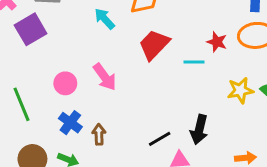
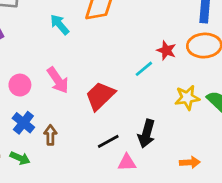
red trapezoid: (154, 45) -> (100, 96), moved
cyan line: (194, 62) -> (144, 69), turned -42

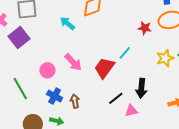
cyan line: (144, 69) -> (125, 53), moved

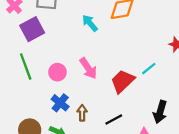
green line: (20, 89) -> (26, 67), moved
black line: (116, 98) -> (114, 120), moved

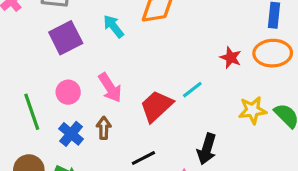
purple square: (32, 29) -> (66, 38), moved
green line: (26, 67) -> (32, 112), moved
brown arrow: (82, 113) -> (104, 128), moved

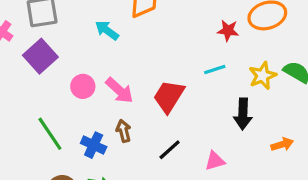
purple square: (66, 38) -> (40, 56), moved
cyan line: (192, 90) -> (215, 70), moved, turned 35
pink circle: (68, 92) -> (83, 86), moved
black arrow: (207, 149) -> (243, 114), moved

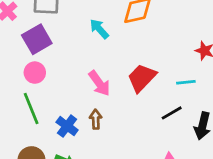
pink circle: (83, 86) -> (35, 73), moved
red trapezoid: (169, 96) -> (142, 78), moved
black line: (170, 150) -> (172, 113), moved

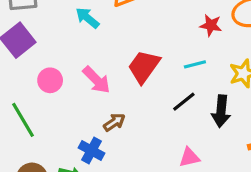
pink circle: (35, 73) -> (50, 80), moved
brown arrow: (96, 119) -> (114, 122), moved, turned 66
blue cross: (67, 126) -> (92, 150), moved

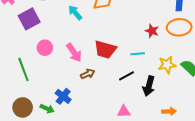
red trapezoid: (144, 67) -> (105, 49), turned -120
brown arrow: (114, 122) -> (88, 74), moved

